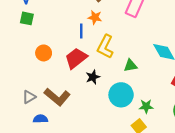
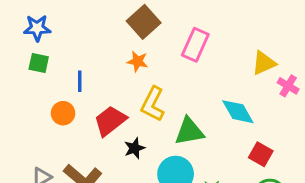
blue line: (81, 31) -> (80, 81), moved
green triangle: (130, 66) -> (189, 131), size x1.5

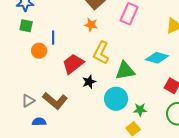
cyan diamond: (238, 112) -> (157, 58), turned -45
orange circle: (63, 113) -> (39, 51), moved

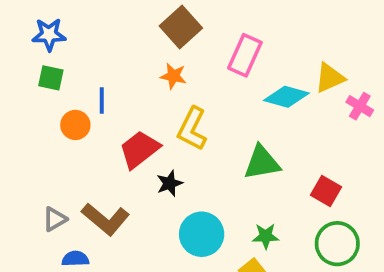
cyan diamond: (157, 58) -> (286, 97), moved
green triangle: (125, 71) -> (262, 163), moved
cyan circle: (116, 99) -> (202, 234), moved

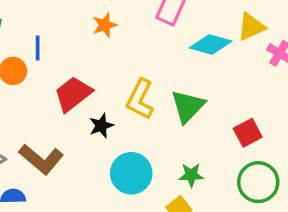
orange star: (173, 76) -> (105, 25), turned -30
yellow L-shape: (192, 129) -> (140, 99), moved
green triangle: (262, 163) -> (188, 106), turned -36
red square: (326, 191) -> (248, 133), turned 32

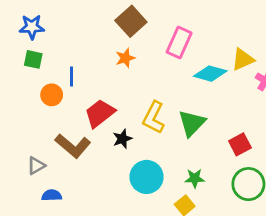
brown L-shape: (41, 159) -> (73, 146), moved

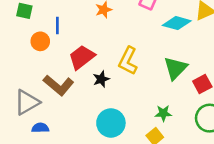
green triangle: (192, 123) -> (175, 68), moved
gray triangle: (36, 166) -> (27, 102), size x1.6
cyan circle: (147, 177) -> (111, 123), moved

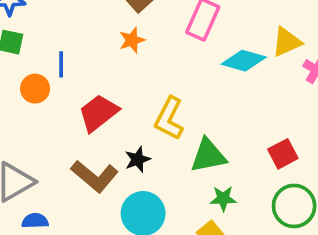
green triangle: (175, 68) -> (208, 156), moved, turned 35
black star: (101, 79) -> (138, 159), moved
brown L-shape: (59, 85) -> (95, 176), moved

